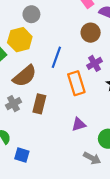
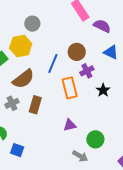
brown circle: (91, 33) -> (77, 52), moved

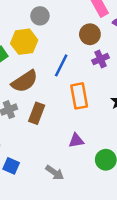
brown circle: (77, 52) -> (90, 34), moved
purple cross: (87, 71) -> (101, 59), moved
gray arrow: (80, 156) -> (55, 173), moved

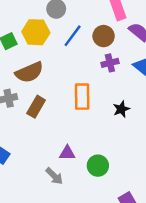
blue line: (61, 65) -> (73, 36), moved
purple triangle: (76, 141) -> (67, 153), moved
gray arrow: (55, 173) -> (54, 176), moved

